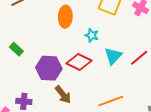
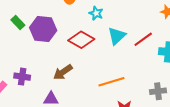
purple hexagon: (49, 68) -> (43, 29), moved
brown arrow: (63, 95) -> (63, 72), turned 90

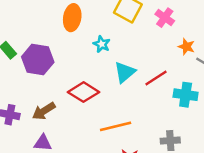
red diamond: (81, 40) -> (84, 92), moved
brown arrow: (63, 72) -> (44, 111), moved

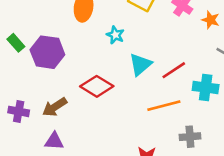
orange star: (186, 47) -> (211, 20), moved
orange line: (116, 126) -> (164, 106), moved

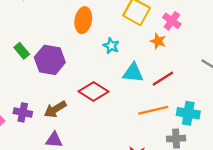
orange star: (211, 20) -> (158, 41), moved
cyan triangle: (140, 64) -> (133, 73), turned 45
cyan cross: (206, 88) -> (188, 113), moved

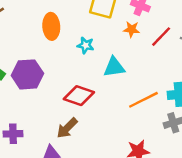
red line: (163, 79) -> (161, 37), moved
brown arrow: (55, 109) -> (67, 128), moved

